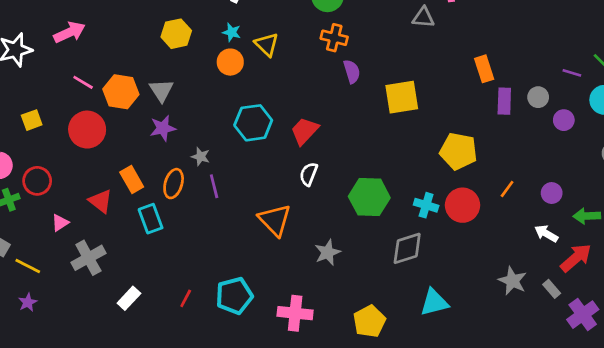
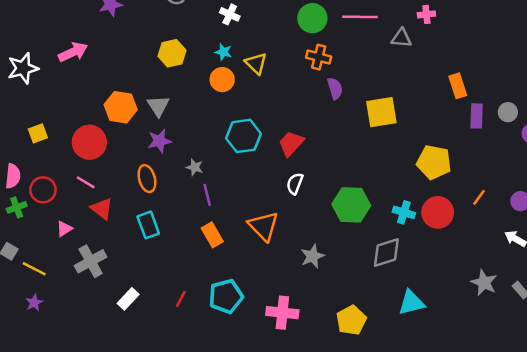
pink line: (83, 82) -> (86, 182), moved
orange rectangle: (132, 180) -> (212, 235), moved
orange ellipse: (174, 184) -> (147, 179), moved, turned -32

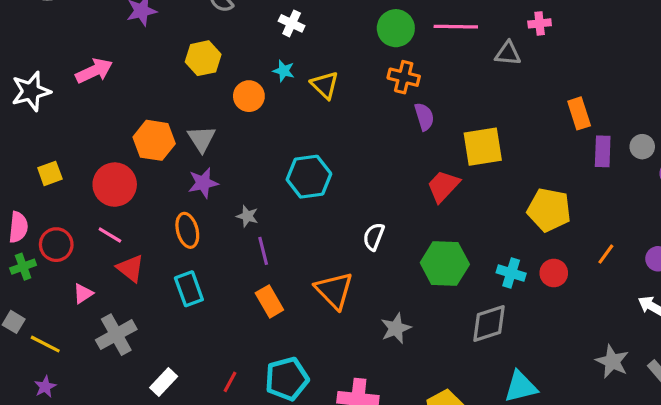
yellow hexagon: (172, 53) -> (203, 58), moved
orange circle: (222, 80) -> (249, 96), moved
red trapezoid: (291, 143) -> (443, 186), moved
red circle: (438, 212) -> (554, 273), size x0.7

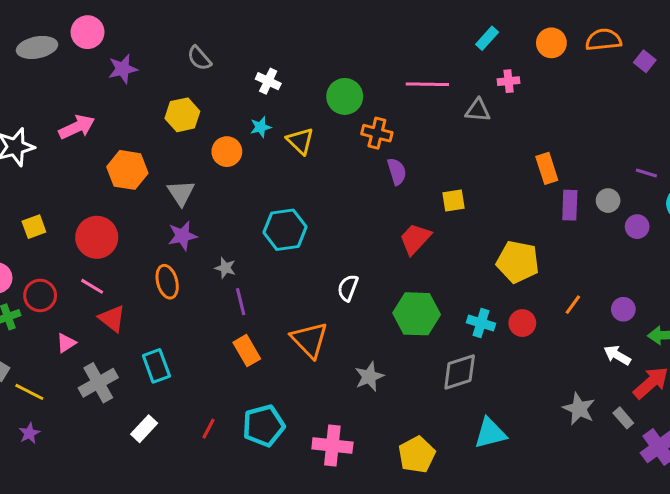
green circle: (396, 28) -> (345, 96), moved
cyan star: (284, 71) -> (261, 127), turned -30
orange hexagon: (154, 140) -> (127, 170), moved
yellow square: (483, 147) -> (453, 201), size x0.6
cyan rectangle: (189, 289) -> (156, 366), moved

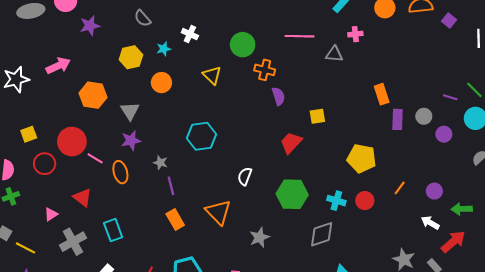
cyan star: (261, 127) -> (164, 49), moved
pink line: (92, 286) -> (95, 158), moved
red circle: (40, 295) -> (45, 164), moved

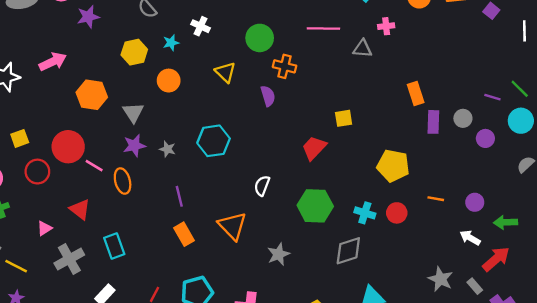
purple semicircle: (278, 96) -> (268, 96), moved
gray star: (160, 163) -> (167, 149), moved
orange line: (400, 188) -> (436, 199), turned 64

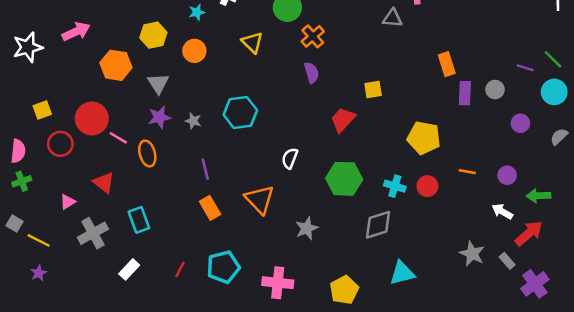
yellow hexagon: (134, 52) -> (153, 35), moved
orange cross: (284, 66) -> (313, 36), turned 35
purple semicircle: (268, 96) -> (312, 73), moved
purple circle: (485, 138) -> (520, 123), moved

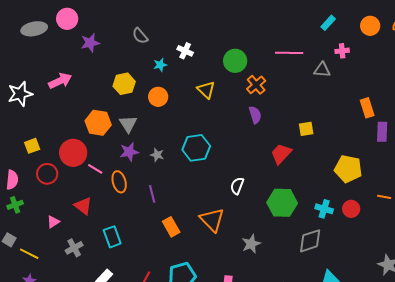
orange hexagon: (116, 65) -> (98, 123), moved
purple line: (205, 169) -> (152, 194), moved
gray cross: (93, 233) -> (74, 248), size x0.7

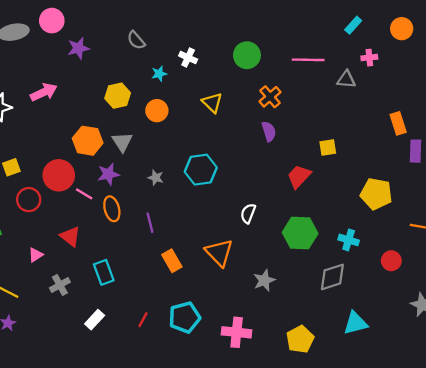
green circle: (235, 61) -> (247, 55), moved
purple star: (129, 152) -> (108, 174), moved
red circle: (351, 209) -> (391, 261), moved

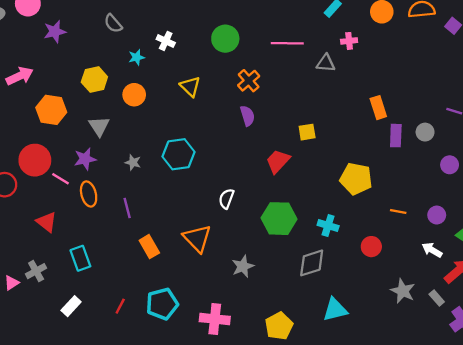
orange hexagon: (88, 141) -> (51, 110), moved
pink triangle: (36, 255) -> (11, 283), moved

